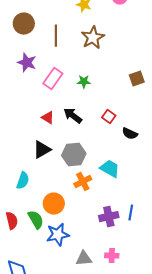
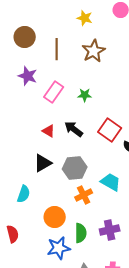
red square: (109, 117) -> (110, 130), size x1.6
green semicircle: (36, 220) -> (81, 233), moved, turned 30

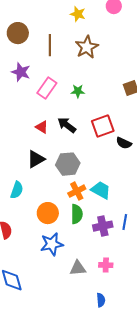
red square: (110, 130) -> (103, 126), turned 35
cyan trapezoid: (111, 182) -> (101, 190), moved
green semicircle: (81, 233) -> (77, 214), moved

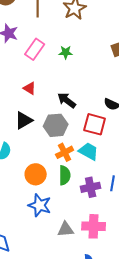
black arrow: (67, 125) -> (67, 100), moved
red square: (103, 126) -> (95, 124), moved, turned 35
blue star: (52, 244) -> (40, 205), turned 30
pink cross: (106, 265) -> (94, 226), size x1.6

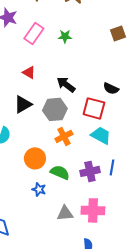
cyan trapezoid: (89, 151) -> (101, 135), moved
green semicircle: (65, 175) -> (60, 172), moved, turned -66
blue star: (40, 205) -> (39, 189), size x0.6

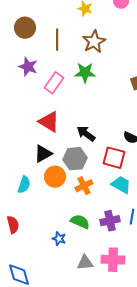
green star: (65, 36) -> (85, 73), moved, size x1.5
red triangle: (29, 72) -> (49, 122), size x1.6
orange circle: (35, 158) -> (55, 177), moved

